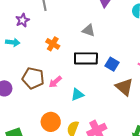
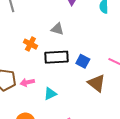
orange cross: (53, 44) -> (30, 44), moved
pink arrow: (55, 82) -> (27, 82), turned 32

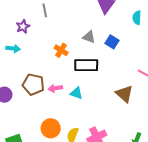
blue square: (83, 61) -> (112, 42), moved
cyan triangle: (50, 94) -> (76, 93), moved, turned 40

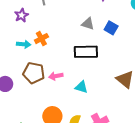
cyan arrow: (13, 49) -> (24, 44), moved
orange cross: (61, 50) -> (41, 39), moved, turned 32
cyan triangle: (76, 93) -> (81, 87), moved

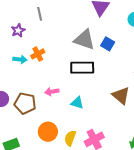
gray triangle: (88, 24) -> (84, 40), size x1.6
brown pentagon: (34, 73) -> (25, 103), moved

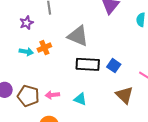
gray triangle: (84, 40) -> (78, 36), moved
blue square: (108, 44) -> (114, 66), moved
pink arrow: (52, 92) -> (52, 95), moved

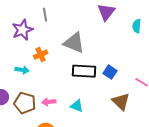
purple star: (27, 23) -> (22, 30), size x1.5
cyan arrow: (26, 52) -> (22, 70), moved

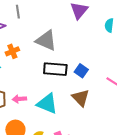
brown triangle: (121, 102) -> (81, 98), moved
cyan triangle: (77, 106) -> (47, 104), size x1.6

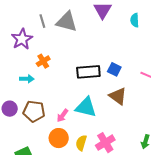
gray triangle: (46, 40) -> (67, 22), moved
pink arrow: (19, 99) -> (63, 116), moved, turned -40

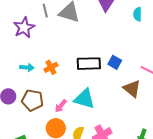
orange cross: (43, 61) -> (51, 67), moved
brown triangle: (118, 96) -> (132, 89), moved

